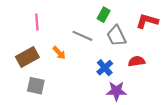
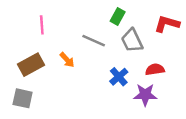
gray square: (36, 86) -> (23, 98), moved
purple star: (116, 91) -> (145, 95), moved

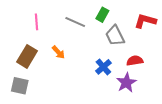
gray line: (94, 41) -> (75, 22), moved
brown rectangle: (31, 65) -> (27, 56), turned -30
purple star: (145, 95) -> (126, 83), turned -30

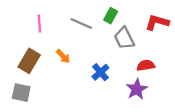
blue cross: (103, 67) -> (100, 72), moved

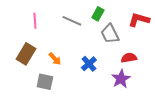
orange arrow: (63, 56) -> (55, 59), moved
gray square: (21, 93) -> (45, 82), moved

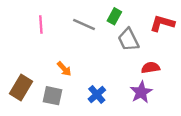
brown rectangle: (26, 54) -> (21, 87), moved
blue cross: (89, 64) -> (97, 95), moved

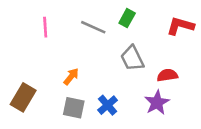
gray trapezoid: (128, 40) -> (132, 58), moved
orange arrow: (64, 69) -> (71, 77), turned -98
gray square: (53, 96) -> (74, 108), moved

